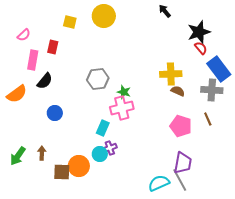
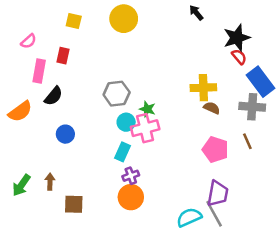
yellow square: (70, 22) -> (74, 21), moved
cyan circle: (100, 154) -> (126, 122), moved
orange circle: (79, 166) -> (131, 197), moved

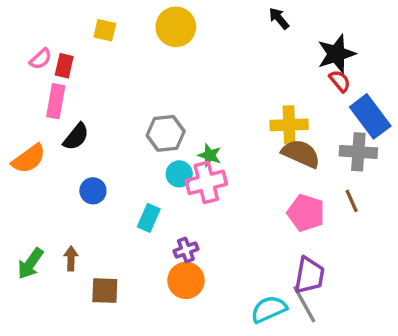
red rectangle: (63, 56) -> (64, 66), moved
brown semicircle: (212, 108) -> (301, 154), size x1.6
cyan rectangle: (122, 152) -> (149, 218), moved

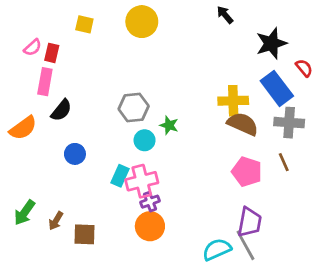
red semicircle: (340, 81) -> (304, 68), moved
blue rectangle: (370, 116) -> (277, 88), moved
pink cross: (206, 182) -> (142, 181), moved
brown arrow: (71, 258) -> (56, 221), moved, turned -150

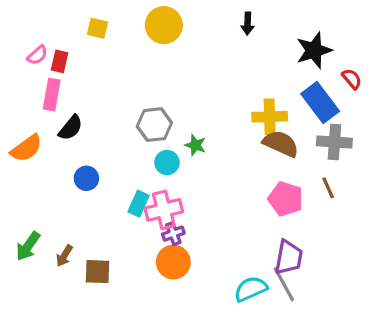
black arrow: (225, 15) -> (248, 24), moved, turned -138

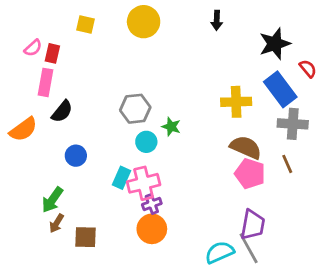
brown semicircle: (281, 144) -> (246, 147), moved
green arrow: (28, 246) -> (52, 200), moved

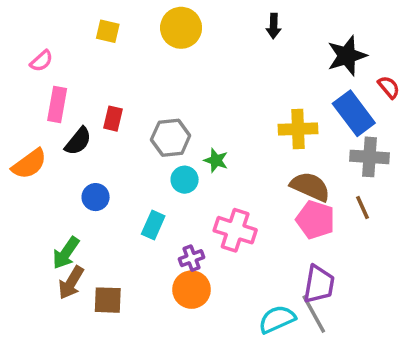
red rectangle: (52, 53) -> (113, 119), moved
pink cross: (144, 183) -> (235, 230), moved, turned 32
brown arrow: (57, 223) -> (71, 283), size x1.4

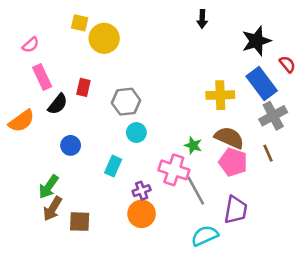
yellow circle: (181, 28) -> (104, 38), moved
pink rectangle: (57, 105) -> (42, 77), turned -35
gray cross: (370, 157) -> (273, 116), turned -32
green star: (216, 160) -> (193, 145), moved
gray line: (314, 314) -> (196, 191), moved

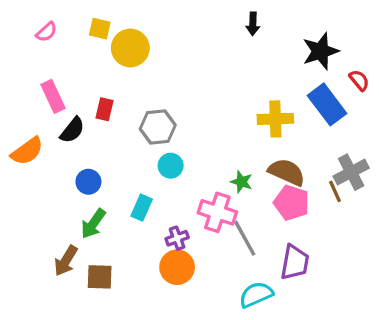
pink semicircle: (31, 45) -> (47, 32), moved
gray cross: (273, 116) -> (351, 172), moved
green arrow: (49, 187) -> (93, 224), moved

